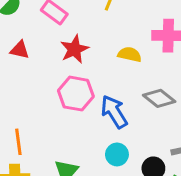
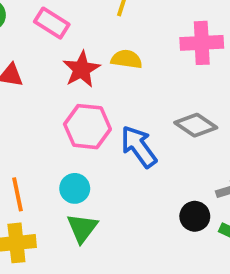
yellow semicircle: (130, 54) -> (127, 59), moved
cyan circle: (117, 154) -> (75, 188), moved

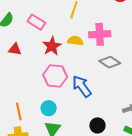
pink cross: (202, 43) -> (100, 34), moved
gray diamond: (196, 125) -> (110, 62), moved
black circle: (195, 216) -> (97, 125), moved

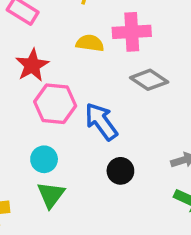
red star: (52, 46) -> (32, 65), moved
black circle: (97, 125) -> (120, 171), moved

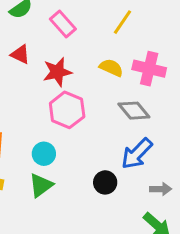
gray diamond: (149, 80) -> (134, 111), moved
blue arrow: (101, 121) -> (137, 154), moved, turned -116

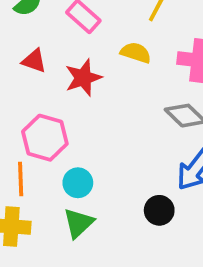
yellow semicircle: (111, 68) -> (136, 53), moved
pink hexagon: (67, 110) -> (45, 138), moved

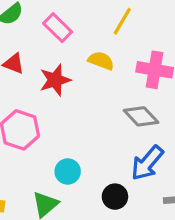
cyan circle: (78, 183) -> (68, 171), moved

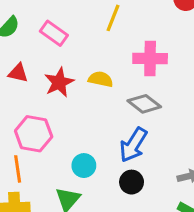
yellow semicircle: (101, 61) -> (101, 79), moved
blue arrow: (147, 163) -> (133, 145), moved

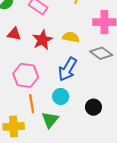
blue arrow: (133, 145) -> (68, 69), moved
orange line: (18, 169) -> (32, 104), moved

